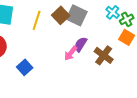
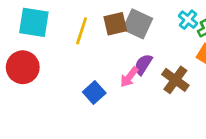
brown square: (61, 15) -> (115, 24), turned 30
blue square: (25, 67) -> (94, 92), moved

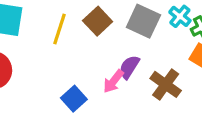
brown square: (115, 24) -> (98, 21), turned -30
gray square: (138, 24) -> (143, 21), moved

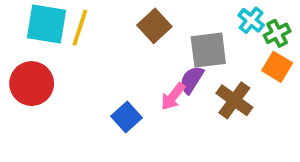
gray square: (143, 21) -> (208, 50), moved, turned -32
yellow line: (60, 29) -> (80, 28), moved

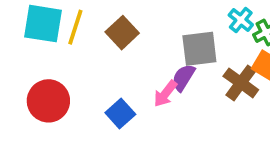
brown square: (154, 26) -> (122, 33), moved
red circle: (32, 84) -> (48, 101), moved
brown cross: (234, 100) -> (241, 83), moved

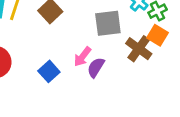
purple semicircle: (183, 78) -> (96, 67), moved

